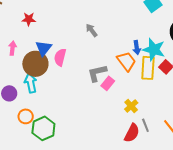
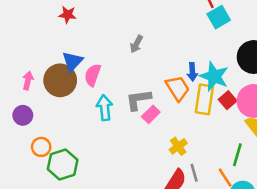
red star: (29, 19) -> (68, 15), moved
gray arrow: (92, 30) -> (136, 44), turned -120
pink arrow: (12, 48) -> (28, 81), moved
cyan arrow: (31, 83) -> (105, 108), moved

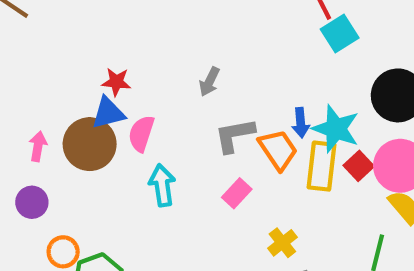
red star: (68, 15) -> (116, 82), moved
blue triangle: (72, 61) -> (108, 113), turned 35
gray L-shape: (138, 100) -> (234, 135), moved

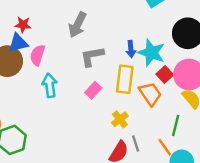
gray arrow: (209, 82) -> (77, 25), size x1.5
orange trapezoid: (278, 150) -> (150, 94), moved
yellow rectangle: (321, 166) -> (125, 79), moved

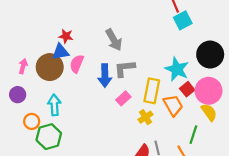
gray arrow: (77, 25) -> (114, 40), turned -60
blue arrow: (131, 49) -> (105, 75), moved, size x1.5
cyan arrow: (50, 85) -> (54, 105), moved
yellow cross: (120, 119) -> (145, 117), moved

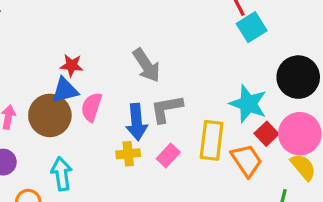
yellow cross: (145, 117) -> (128, 154), moved, turned 32

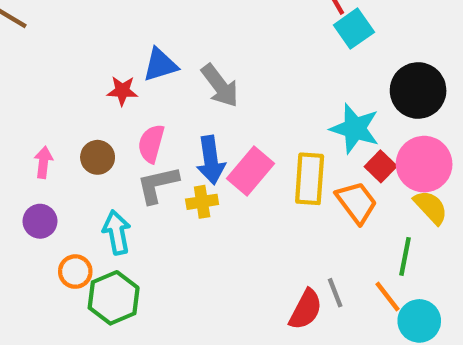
blue triangle: (65, 90) -> (160, 65), moved
gray L-shape: (167, 109) -> (158, 185), moved
brown circle: (50, 115) -> (98, 157), size x0.6
pink rectangle: (168, 155) -> (250, 171), moved, size x1.5

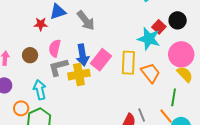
black circle: (418, 90) -> (178, 20), size x0.7
red square: (381, 166) -> (159, 27), moved
yellow cross: (202, 202) -> (79, 75), size x1.5

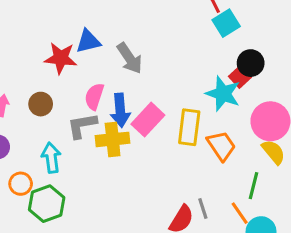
black circle: (178, 20) -> (251, 63), moved
red star: (41, 24) -> (61, 58), size x1.5
pink semicircle: (55, 48) -> (94, 96), moved

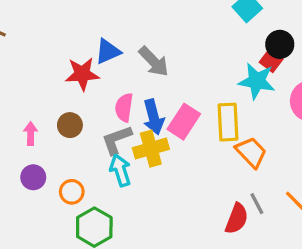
orange trapezoid: (221, 146) -> (251, 152), moved
cyan arrow: (51, 158) -> (120, 170), moved
orange circle: (21, 184) -> (72, 192), moved

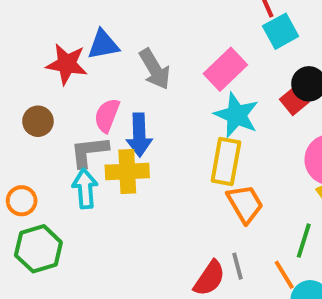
cyan star: (257, 81) -> (236, 115), moved
pink rectangle: (184, 122) -> (225, 69), moved

